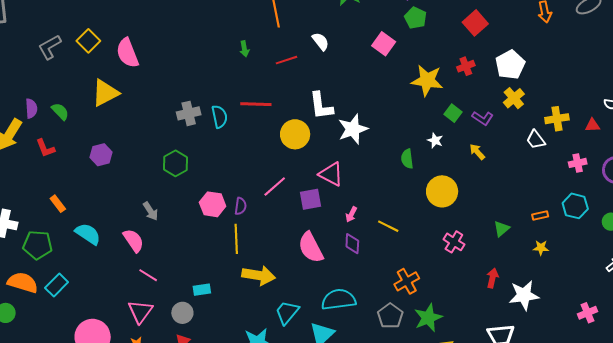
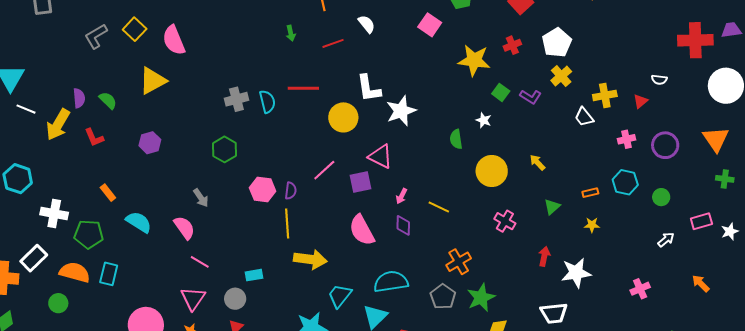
red triangle: (592, 125) -> (640, 101), turned -35
yellow arrow: (477, 152) -> (537, 162), moved
cyan rectangle: (57, 285) -> (109, 274), turned -30

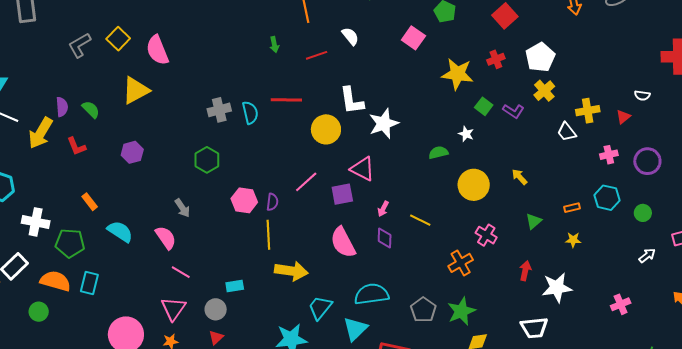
green semicircle: (456, 139) -> (438, 153), turned 84
orange cross: (459, 262) -> (461, 263), moved

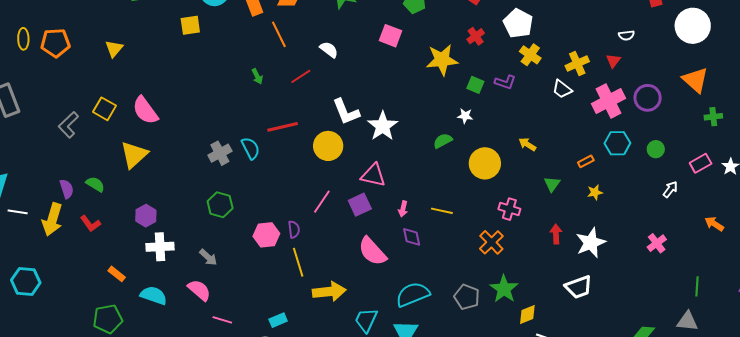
pink cross: (609, 155) -> (609, 101), size x1.8
white cross: (36, 222) -> (160, 247), moved

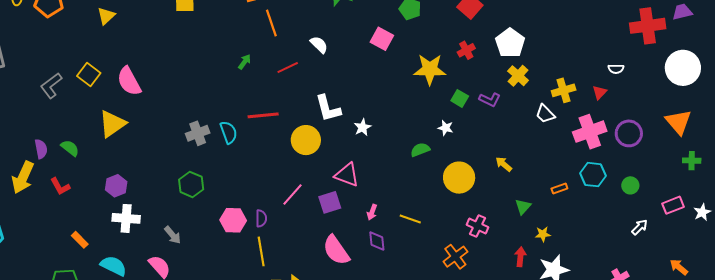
green arrow: (257, 76) -> (245, 62), turned -126
white star: (383, 126) -> (363, 127), size x0.6
yellow star: (595, 192) -> (543, 234), moved

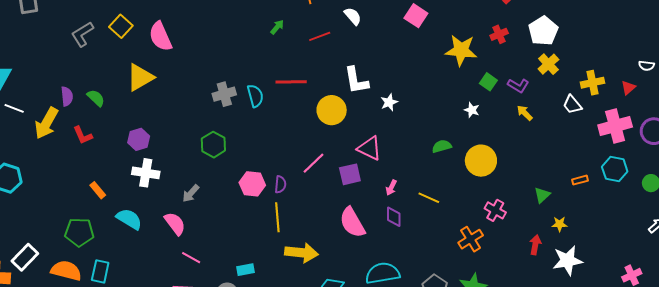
green semicircle: (420, 150) -> (442, 146), moved
yellow arrow: (504, 164) -> (525, 113), moved
gray arrow: (173, 235) -> (191, 193), turned 78

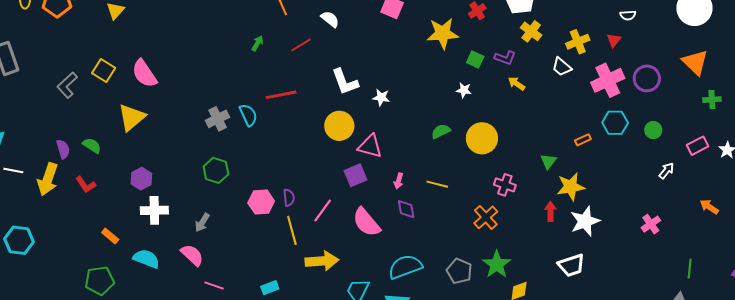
white star: (389, 102) -> (381, 97), turned -30
yellow circle: (332, 110) -> (339, 126), moved
pink line: (314, 163) -> (323, 211), moved
yellow star: (560, 224) -> (571, 187), size x1.8

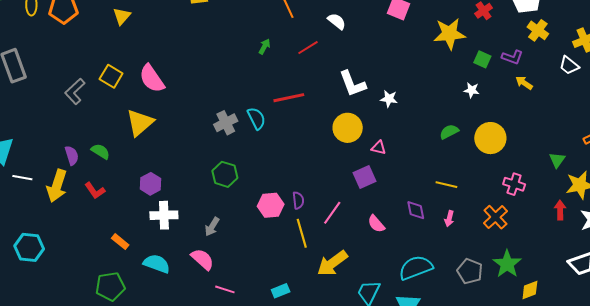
pink triangle: (370, 146) -> (379, 148), size x0.6
pink arrow: (399, 181) -> (449, 219), moved
pink semicircle: (366, 222) -> (376, 224), size x0.6
yellow arrow: (322, 261) -> (332, 263), turned 148

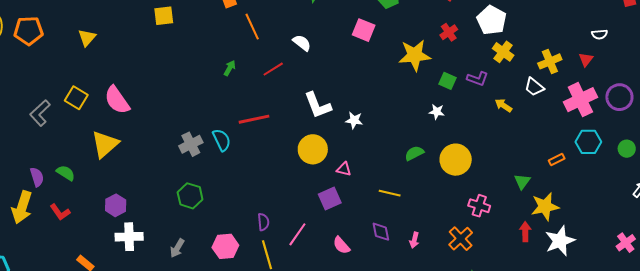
yellow arrow: (524, 83) -> (503, 105), moved
yellow line: (446, 185) -> (390, 193), moved
pink hexagon: (271, 205) -> (225, 246), moved

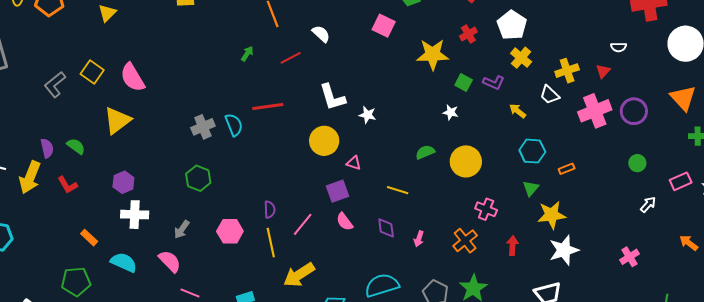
cyan hexagon: (588, 142) -> (532, 151), moved
red arrow: (525, 232) -> (513, 246), moved
pink semicircle: (341, 245) -> (345, 222), moved

